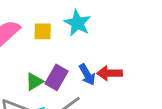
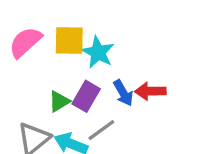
cyan star: (77, 23) -> (98, 52), moved
yellow square: (43, 31) -> (69, 41), size x1.4

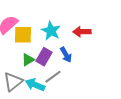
yellow square: (69, 41) -> (23, 35), moved
red arrow: (150, 91) -> (82, 32), moved

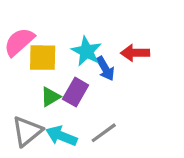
blue arrow: (66, 55) -> (105, 69), moved
gray line: (53, 77) -> (104, 133), moved

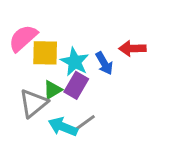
cyan star: (86, 51) -> (75, 62), moved
gray triangle: (27, 131) -> (33, 103), moved
gray line: (104, 133) -> (84, 124), moved

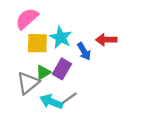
pink semicircle: (23, 38) -> (27, 19), moved
cyan star: (75, 62) -> (61, 37), moved

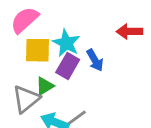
red arrow: (106, 40) -> (129, 31), moved
purple rectangle: (62, 69) -> (68, 66), moved

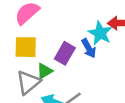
cyan star: (66, 43) -> (100, 33), moved
yellow square: (38, 50) -> (26, 47), moved

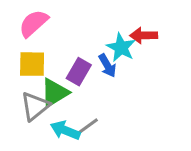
green triangle: (45, 71) -> (55, 93), size x1.5

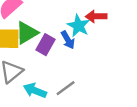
green triangle: (55, 93) -> (27, 33), moved
gray line: (86, 127) -> (66, 88), moved

